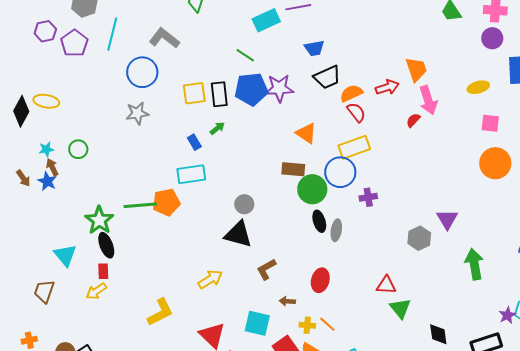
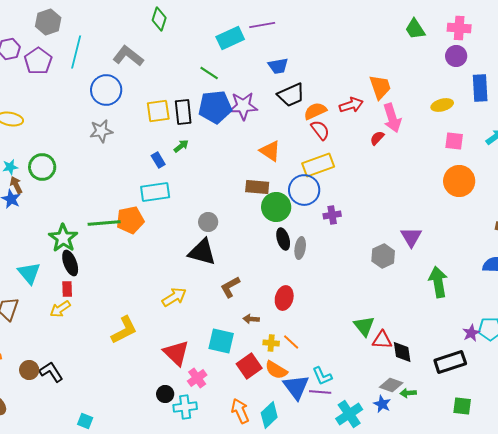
green circle: (78, 149) -> (42, 167), size x1.4
red triangle: (386, 285) -> (382, 340), moved

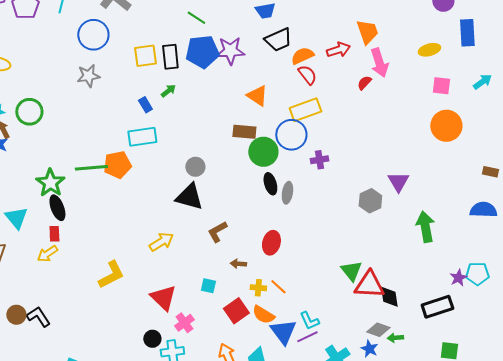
red triangle: (382, 340) -> (369, 285), size x1.5
cyan square: (221, 341) -> (208, 286), size x0.6
purple line: (320, 392) -> (307, 337), turned -30

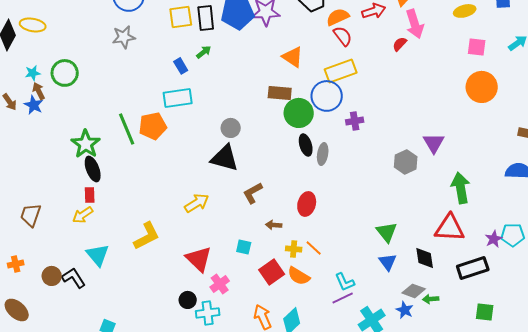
green line: (91, 168) -> (127, 129), turned 72
cyan triangle: (16, 218) -> (98, 255), moved
red triangle: (369, 285) -> (450, 228), moved
blue triangle: (283, 332) -> (388, 262), moved, size x0.7

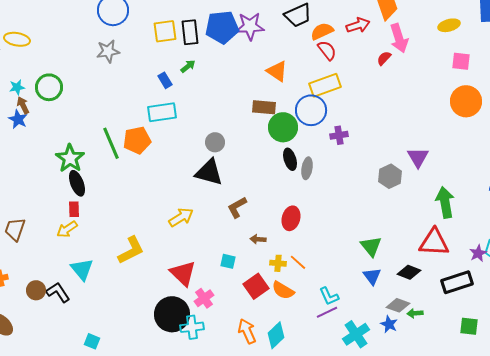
black diamond: (425, 258) -> (409, 272), turned -60
black circle: (188, 300) -> (172, 314), size x2.0

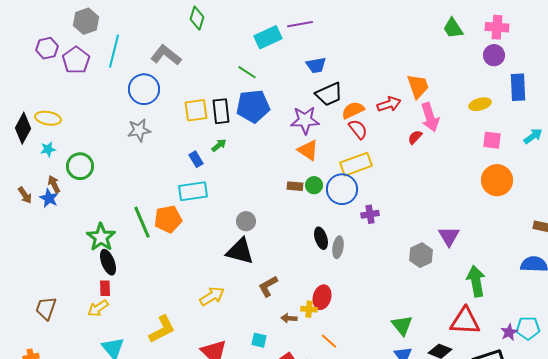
purple star: (250, 26) -> (305, 120), moved
cyan star: (17, 87) -> (48, 149), moved
brown rectangle: (264, 107) -> (295, 186), size x0.7
green circle: (283, 127) -> (314, 185), moved, size x0.6
yellow cross: (278, 263) -> (309, 309), moved

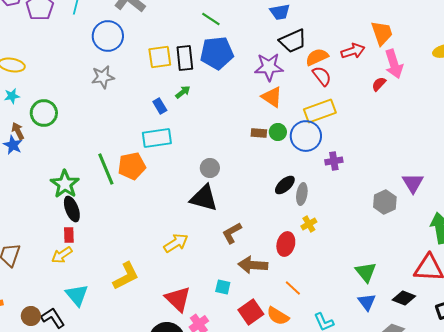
black ellipse: (321, 238) -> (285, 185), turned 65
yellow cross: (309, 309) -> (309, 224), moved, turned -35
brown arrow: (289, 318) -> (253, 265), size x1.8

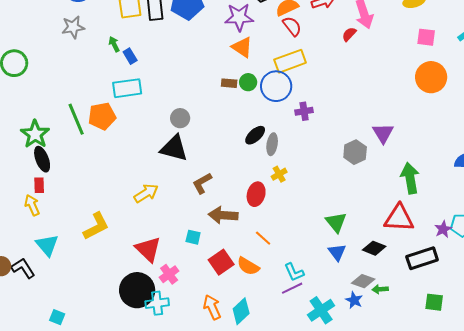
green arrow: (183, 92) -> (114, 44), moved, turned -77
yellow arrow: (62, 255) -> (32, 205), turned 100

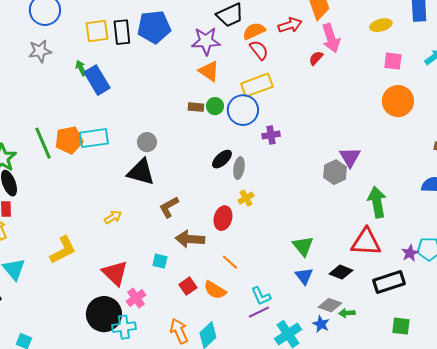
blue rectangle: (130, 56) -> (97, 80), size x1.8
cyan rectangle: (127, 88) -> (94, 138), moved
gray hexagon: (355, 152) -> (335, 172), moved
yellow arrow: (146, 193) -> (113, 217), size x0.7
red square: (221, 262) -> (188, 286), size x0.7

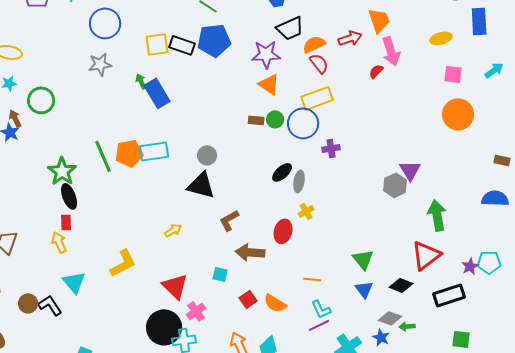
black rectangle: (122, 32) -> (182, 45), turned -65
red triangle: (366, 242) -> (426, 255), turned -40
orange line: (230, 262) -> (312, 279), moved, turned -36

